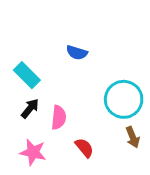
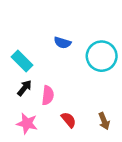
cyan circle: (124, 99) -> (102, 56), moved
brown arrow: (133, 137) -> (104, 121), moved

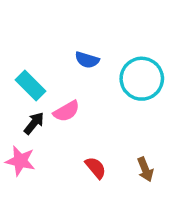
pink semicircle: (48, 95) -> (66, 111), moved, turned 54
pink star: (27, 123) -> (20, 161), moved

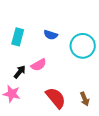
cyan rectangle: (31, 86) -> (18, 37), moved, turned 60
red semicircle: (96, 168) -> (56, 98), size x1.6

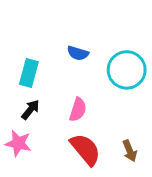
cyan rectangle: (18, 37) -> (29, 73), moved
pink semicircle: (39, 65) -> (78, 110), moved, turned -42

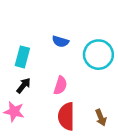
red semicircle: (85, 149) -> (66, 116), turned -140

